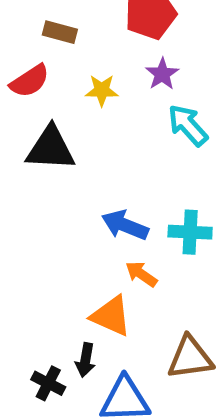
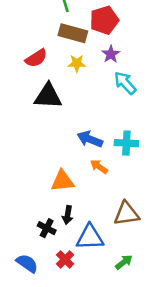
brown rectangle: (60, 32) -> (73, 33), moved, size x1.5
orange triangle: (111, 316) -> (62, 181), moved, turned -30

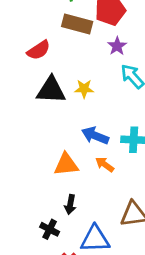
yellow star: (77, 63) -> (84, 89), moved
orange triangle: (62, 181) -> (66, 165), moved
black arrow: (68, 215) -> (70, 204), moved

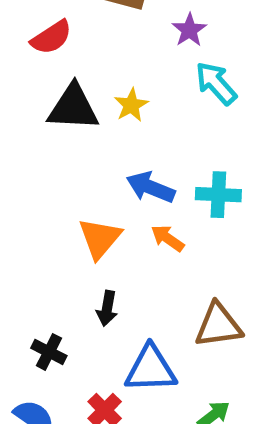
yellow star: (84, 89) -> (131, 105), turned -30
orange triangle: (66, 165) -> (100, 238), turned -44
black cross: (50, 229) -> (49, 352), moved

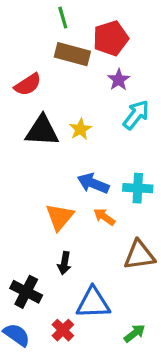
cyan arrow: (216, 83) -> (136, 115), turned 80
brown triangle: (218, 325) -> (139, 255), moved
black cross: (49, 352) -> (26, 292), size x1.4

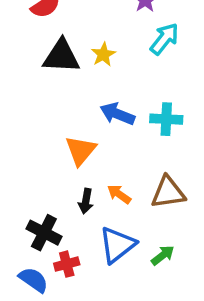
orange arrow: (104, 217) -> (119, 194), moved
blue triangle: (93, 303) -> (117, 245), turned -36
red cross: (63, 330) -> (67, 264), moved, turned 30
green arrow: (135, 333) -> (163, 255), moved

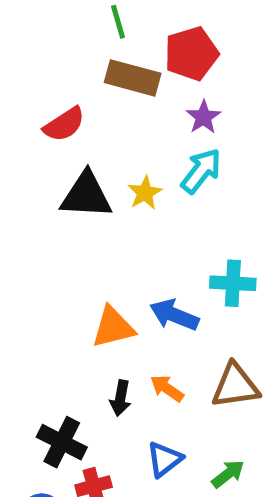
cyan arrow: (164, 39) -> (201, 171), moved
blue arrow: (117, 114) -> (174, 315), moved
orange triangle: (81, 151) -> (113, 327), turned 36
blue triangle: (117, 245) -> (164, 459), size x0.7

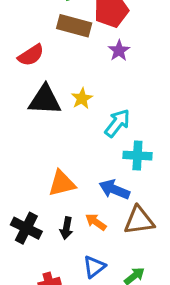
cyan arrow: (201, 171) -> (117, 123), moved
blue arrow: (174, 315) -> (114, 190), moved
black cross: (62, 442) -> (26, 228), moved

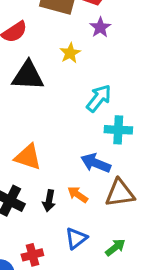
yellow star: (82, 98) -> (70, 53), moved
orange triangle: (62, 183) -> (28, 157), moved, turned 32

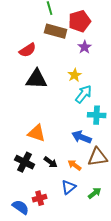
yellow star: (70, 53) -> (75, 75), moved
orange arrow: (78, 195) -> (75, 165), moved
black arrow: (49, 201) -> (51, 162), turned -64

